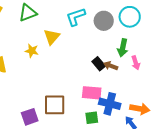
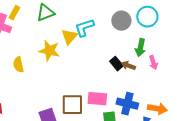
cyan L-shape: (76, 17) -> (84, 28), moved
yellow star: (32, 51) -> (49, 51), size x1.5
pink rectangle: (92, 93) -> (97, 99), moved

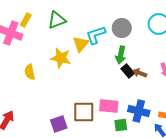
gray circle: (121, 21) -> (122, 28), moved
green arrow: (140, 48) -> (121, 55), moved

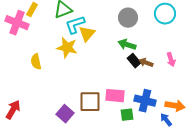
cyan L-shape: (96, 35) -> (75, 25), moved
green arrow: (121, 55) -> (127, 45), turned 96
purple square: (59, 124) -> (65, 114), turned -30

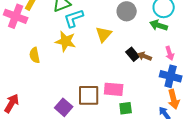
yellow triangle: (87, 34) -> (104, 34), moved
green arrow: (127, 45) -> (159, 25), moved
blue cross: (145, 101) -> (171, 76), moved
orange arrow: (175, 106) -> (174, 99), turned 66

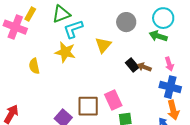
pink rectangle: (114, 89) -> (113, 100), turned 60

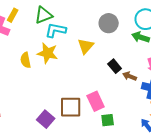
cyan L-shape: (73, 29) -> (56, 30), turned 30
yellow semicircle: (34, 66) -> (26, 60), moved
brown arrow: (144, 67) -> (130, 76), moved

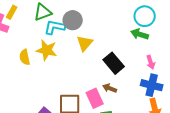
gray circle: (109, 23) -> (73, 20), moved
black rectangle: (115, 66) -> (114, 63), size x1.5
brown arrow: (130, 76) -> (110, 88), moved

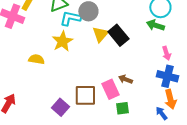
yellow star: (47, 50) -> (62, 41), turned 30
yellow semicircle: (25, 57) -> (36, 59), moved, turned 112
black rectangle: (114, 63) -> (118, 35), moved

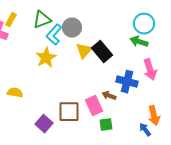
cyan L-shape: (70, 18) -> (54, 35), turned -60
pink arrow: (166, 53) -> (150, 70), size x1.5
yellow semicircle: (36, 59) -> (15, 93), moved
blue cross: (167, 76) -> (127, 82), moved

